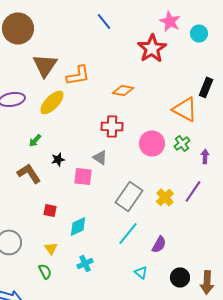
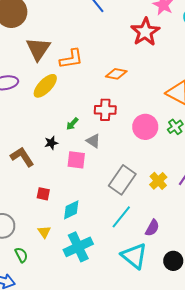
green arrow: (35, 140) -> (72, 124), moved
cyan cross: (85, 263) -> (78, 247), size x1.8
green semicircle: (45, 271) -> (21, 255), moved
cyan triangle: (141, 272) -> (134, 256), size x2.0

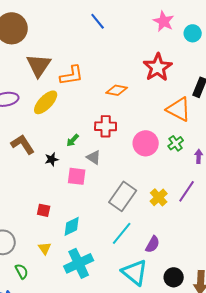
red star: (145, 32) -> (158, 67), moved
brown L-shape: (22, 157) -> (23, 144), moved

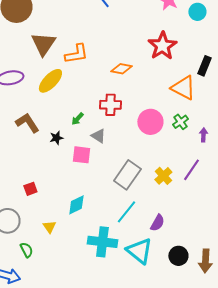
red square: (44, 210) -> (30, 189), moved, turned -32
cyan cross: (79, 263) -> (102, 242), moved, turned 32

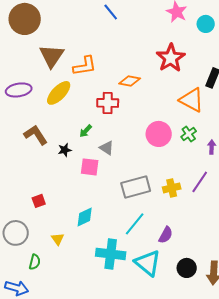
red cross: (110, 105) -> (108, 103), moved
gray rectangle: (127, 175) -> (136, 187), turned 40
yellow cross: (163, 176) -> (172, 188), turned 30
green semicircle: (26, 250) -> (35, 262), turned 42

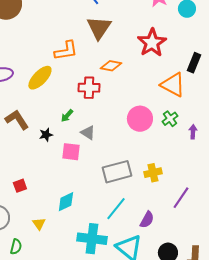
brown triangle: (52, 56) -> (99, 28), moved
purple line: (200, 182) -> (181, 198), moved

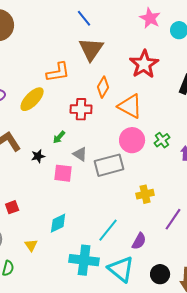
orange diamond: (111, 66) -> (103, 87), turned -70
orange triangle: (173, 85) -> (130, 106), moved
gray rectangle: (117, 172) -> (109, 165), moved

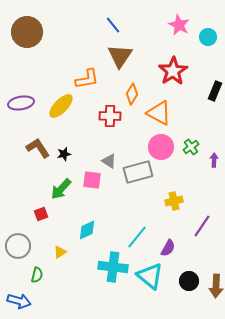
green arrow: (59, 137) -> (61, 189), moved, size x1.6
black star: (38, 156) -> (64, 154), moved
yellow triangle: (31, 245) -> (60, 252), turned 32

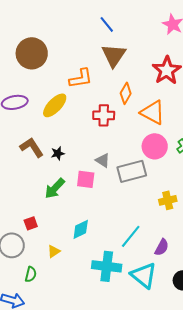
brown circle: (27, 32) -> (32, 53), moved
red square: (41, 214) -> (31, 223), moved

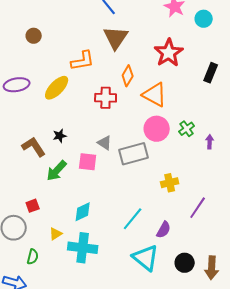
brown circle: (32, 53) -> (34, 36), size x0.5
brown L-shape: (32, 147) -> (34, 147), moved
cyan cross: (107, 266) -> (83, 248), moved

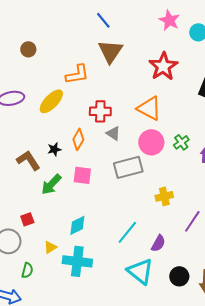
orange diamond: (128, 76) -> (78, 139), moved
gray triangle: (105, 143) -> (113, 133), moved

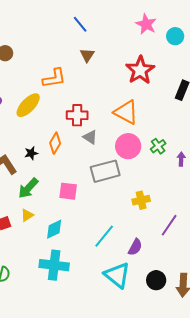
brown triangle: (110, 51) -> (87, 55), size x0.6
pink square: (82, 175) -> (68, 191), moved
yellow triangle: (50, 247) -> (27, 215), moved

